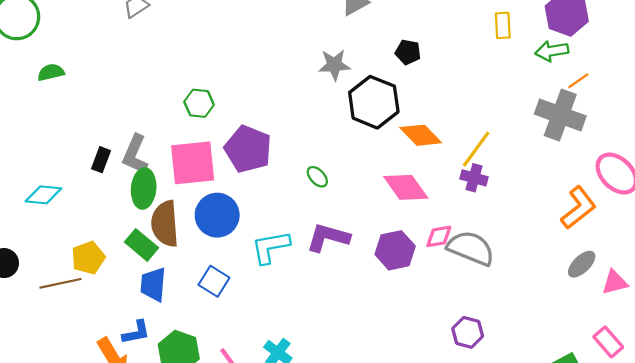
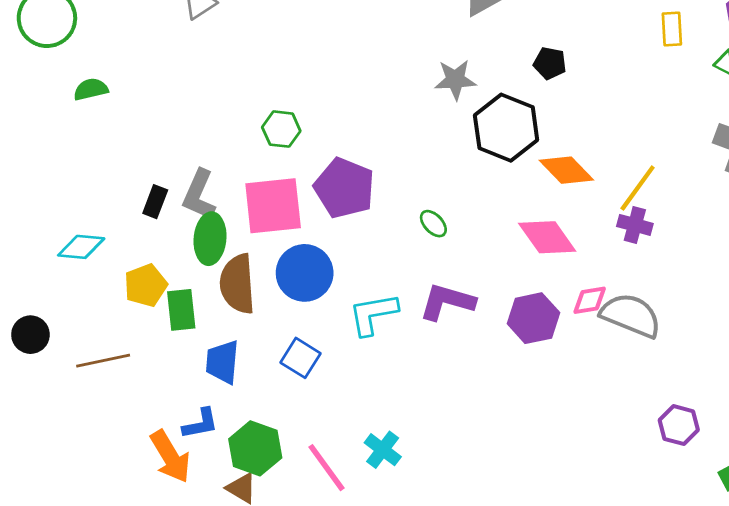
green rectangle: (141, 245) -> (181, 310), moved, turned 44
yellow pentagon: (88, 258) -> (146, 285), moved
purple hexagon: (468, 332) -> (679, 425), moved

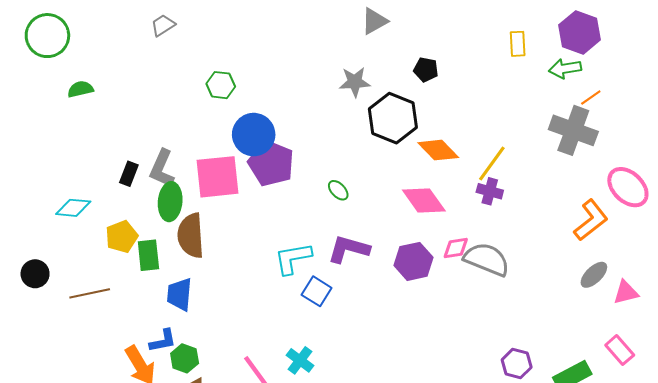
green hexagon: (281, 129) -> (221, 85), moved
blue circle: (305, 273) -> (254, 135), moved
blue square: (300, 358) -> (317, 291), moved
purple hexagon: (679, 425) -> (517, 363), moved
green hexagon: (255, 448) -> (185, 358), moved, size x0.7

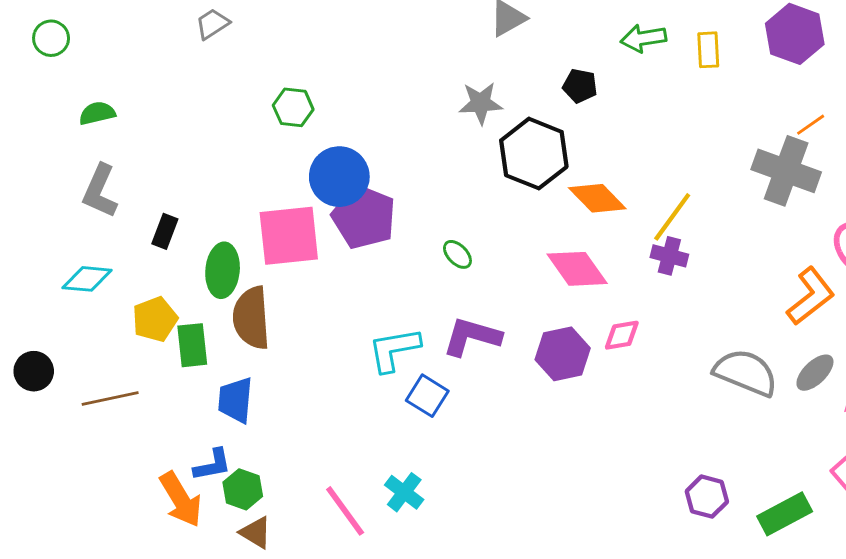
green circle: (47, 36) -> (51, 38), size x0.6
green arrow: (565, 69) -> (643, 38), moved
gray L-shape: (162, 169) -> (100, 191), moved
gray semicircle: (487, 259) -> (746, 373), moved

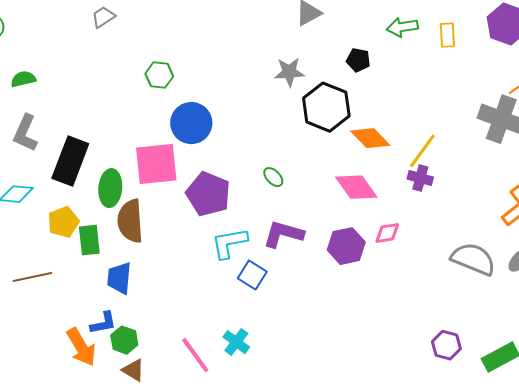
purple pentagon: (364, 217) -> (208, 194), moved
black rectangle: (165, 231) -> (70, 161), size x2.0

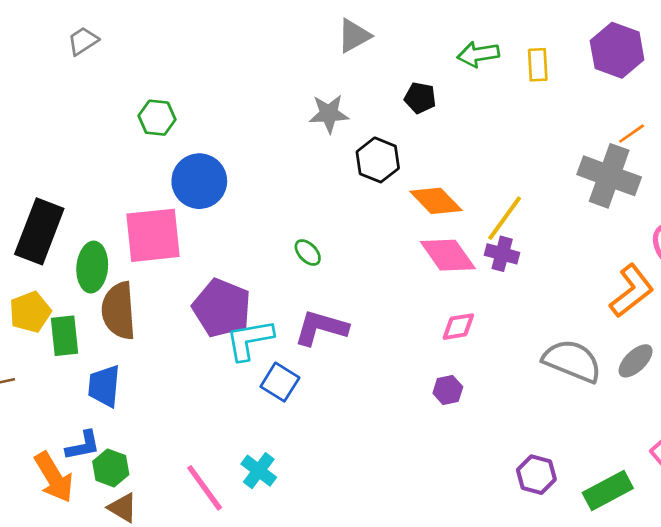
black hexagon: (326, 107) -> (378, 160), size x0.7
pink diamond: (356, 187) -> (448, 255), moved
purple pentagon: (208, 194) -> (222, 308), moved
purple hexagon: (346, 246) -> (448, 390), moved, size x0.6

